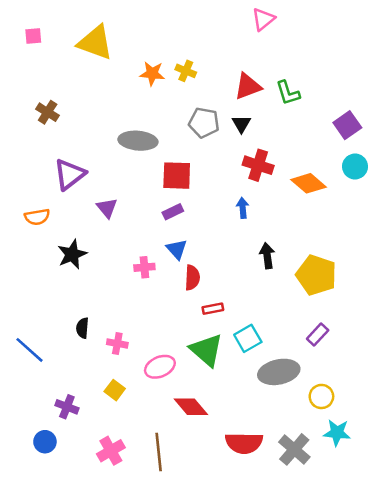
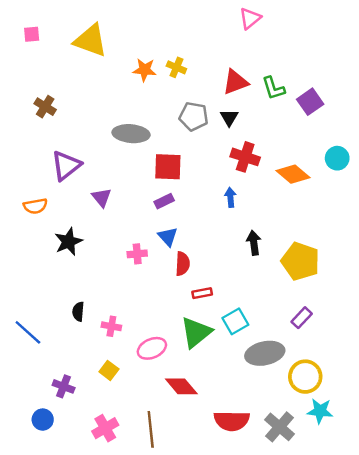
purple square: (347, 125) -> (310, 102), moved
green triangle: (206, 350) -> (196, 332), turned 40
yellow circle: (321, 396) -> (305, 377), size x1.4

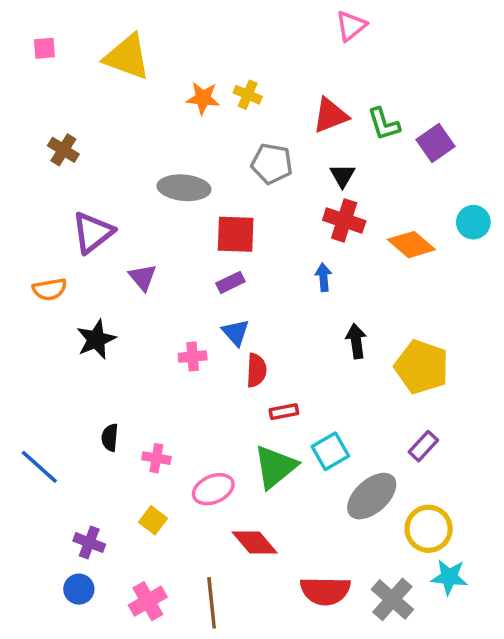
black triangle: (229, 118) -> (342, 176), moved
gray ellipse: (265, 353) -> (372, 496), turned -30
blue circle: (43, 420) -> (79, 589), moved

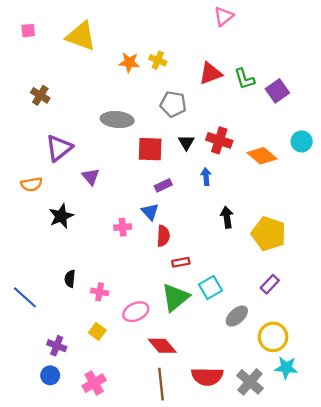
black triangle: (342, 176) -> (186, 143), moved
purple rectangle: (230, 282) -> (163, 185), moved
gray ellipse: (372, 496) -> (237, 316), size x0.7
brown line: (212, 603) -> (161, 384), moved

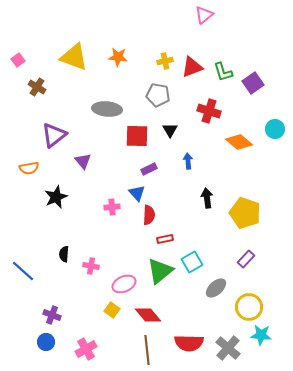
pink square: (28, 31) -> (18, 60), moved, turned -32
yellow triangle: (81, 36) -> (74, 57), moved
yellow cross: (158, 60) -> (165, 61), moved, turned -35
red cross: (219, 140) -> (209, 111), moved
yellow square: (97, 331) -> (112, 310), moved

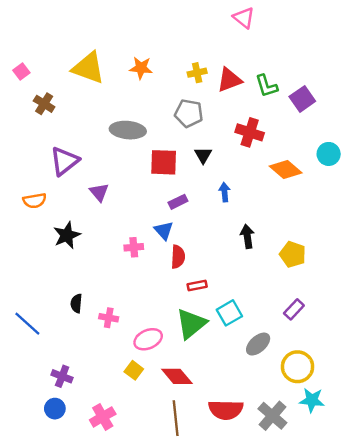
pink triangle: (204, 15) -> (244, 18), turned -42
yellow pentagon: (245, 213) -> (293, 254), size x0.7

